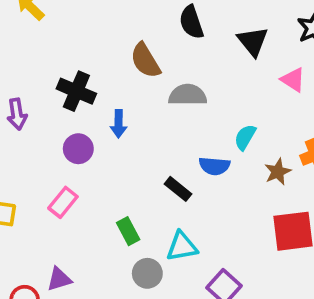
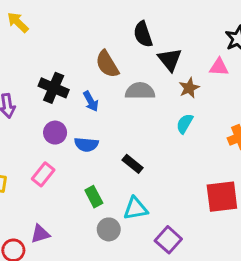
black triangle: (253, 41) -> (170, 60), moved
pink triangle: (293, 80) -> (219, 67), moved, turned -30
blue arrow: (119, 124) -> (91, 101), moved, turned -30
blue semicircle: (214, 166) -> (86, 145), moved
brown star: (278, 172) -> (189, 88), moved

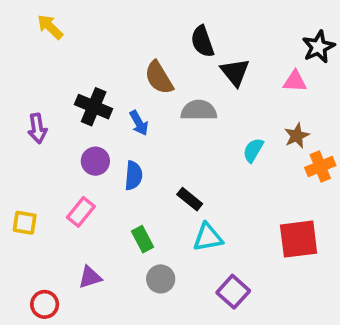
brown star: (189, 88) -> (297, 136), moved
blue semicircle: (86, 145) -> (133, 176), turned -90
cyan triangle: (136, 209) -> (208, 237), moved
purple triangle: (40, 234) -> (90, 277), moved

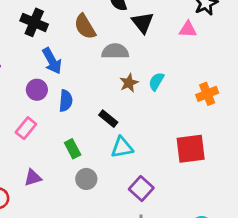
black cross: (94, 107) -> (34, 22), moved
blue arrow: (139, 123) -> (52, 61), moved, size x1.4
brown star: (297, 136) -> (129, 83), moved

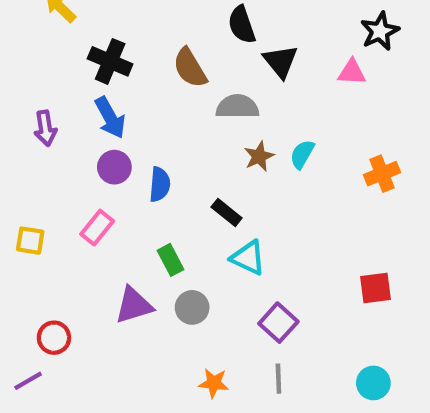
blue arrow: (52, 61) -> (110, 118), moved
cyan triangle: (122, 147) -> (248, 258), turned 35
red square: (191, 149) -> (376, 288), moved, size x0.7
purple triangle: (33, 178) -> (134, 305), moved, size x1.4

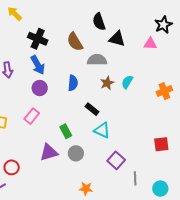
black triangle: (281, 61) -> (117, 39), turned -36
blue semicircle: (160, 184) -> (73, 83), moved
gray line: (278, 379) -> (135, 178), moved

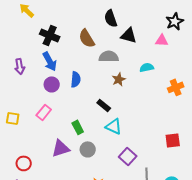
cyan semicircle: (127, 82) -> (147, 67), moved, turned 48
blue semicircle: (73, 83) -> (76, 79), moved

